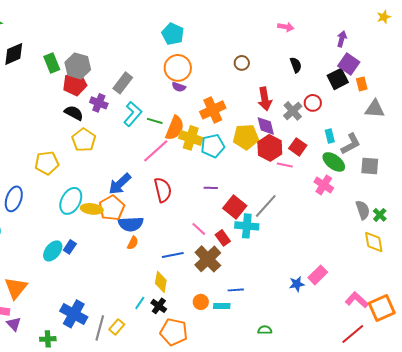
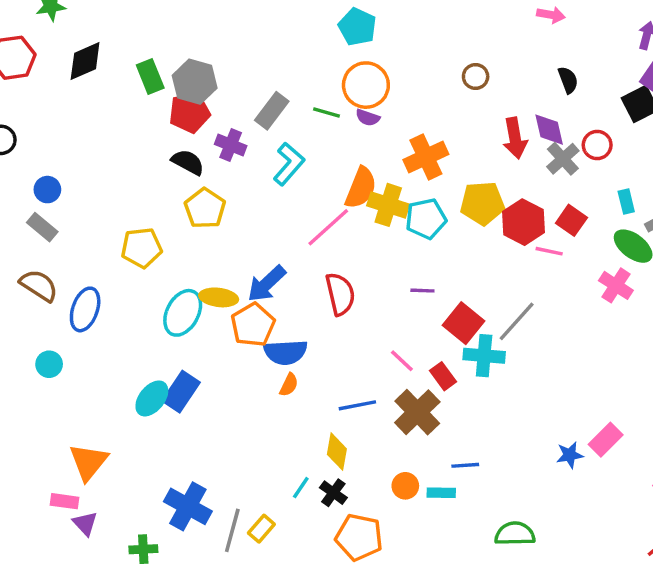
green line: (155, 121) -> (327, 112), moved
purple diamond: (266, 126) -> (549, 130), moved
yellow ellipse: (92, 209) -> (219, 297), moved
blue rectangle: (70, 247) -> (181, 392), size x1.6
green semicircle: (265, 330) -> (515, 534), size x1.6

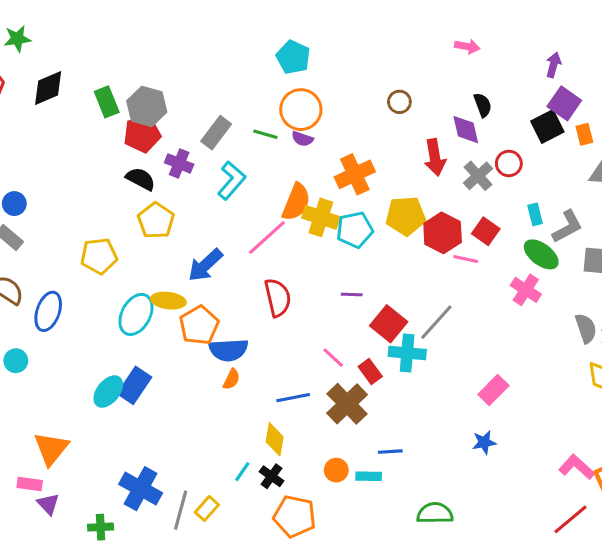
purple diamond: (549, 130) -> (466, 130), moved
blue arrow: (267, 284) -> (205, 265), moved
pink rectangle: (606, 440) -> (493, 390), moved

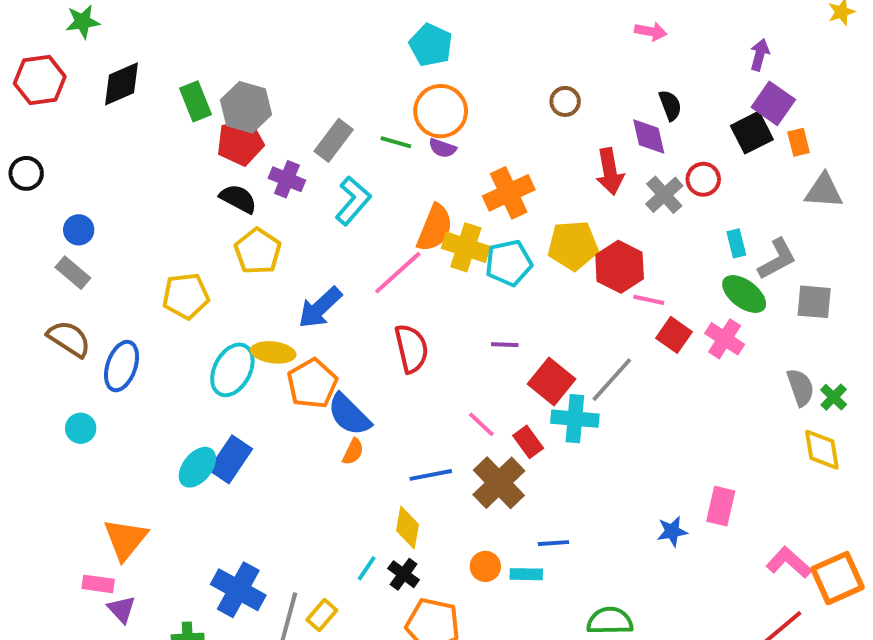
red square: (486, 231) -> (674, 335), moved
blue semicircle: (228, 350) -> (349, 415), turned 48
pink rectangle: (493, 390) -> (721, 506), moved, turned -32

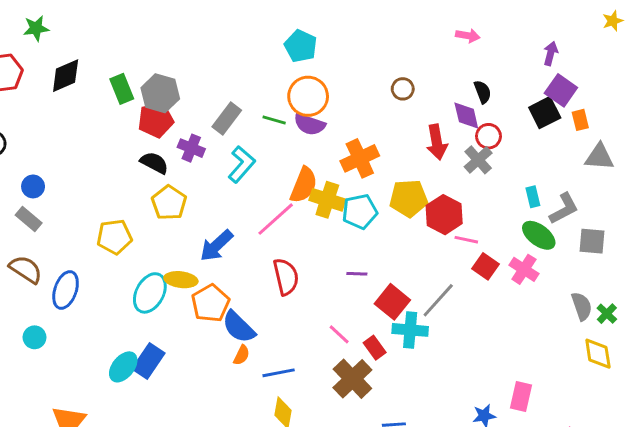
purple semicircle: (443, 148) -> (310, 124), size x1.5
red circle: (703, 179) -> (488, 136), moved
blue line: (431, 475) -> (279, 373), moved

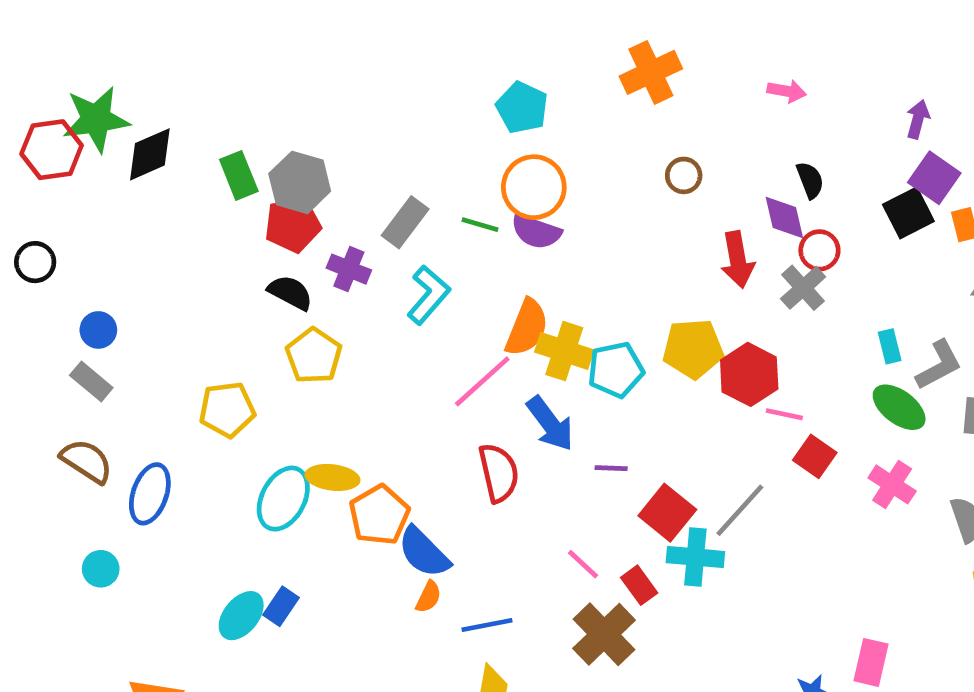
green star: (36, 28) -> (96, 119), moved, size x1.6
orange cross: (360, 158) -> (651, 72), moved
blue arrow: (216, 246) -> (550, 424), moved, turned -84
pink cross: (524, 269) -> (892, 484), moved
blue rectangle: (148, 361) -> (281, 606), size x0.7

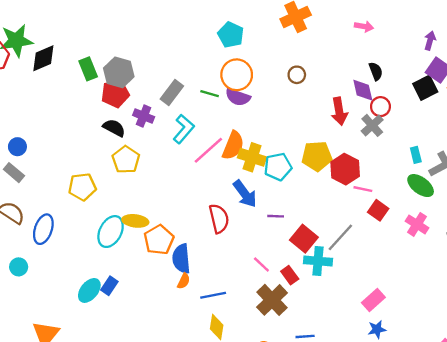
brown circle: (684, 175) -> (297, 75), moved
pink line: (482, 381) -> (208, 150), moved
blue semicircle: (424, 552) -> (181, 259), turned 40
pink rectangle: (871, 662) -> (373, 300), moved, turned 35

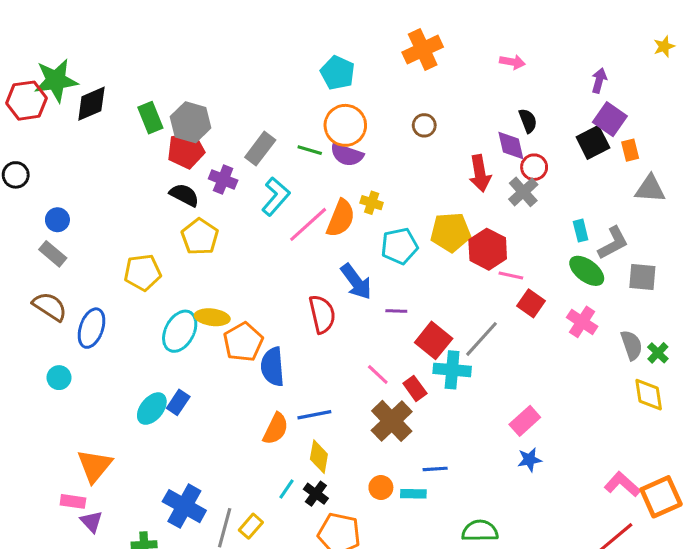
yellow cross: (252, 157) -> (372, 203), moved, size x0.6
orange semicircle: (184, 281) -> (276, 429), moved, size x1.5

